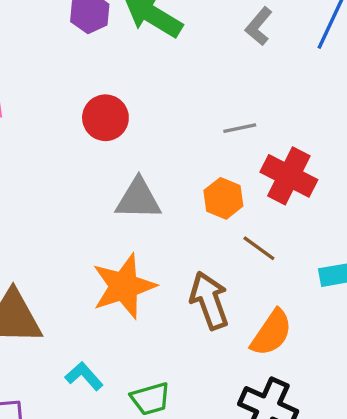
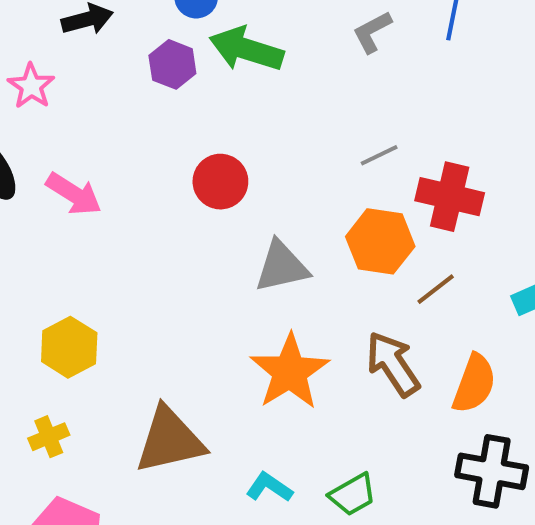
gray L-shape: (259, 26) -> (372, 32), turned 36
orange hexagon: (223, 198) -> (380, 241), size x1.4
brown line: (259, 248) -> (436, 289), turned -60

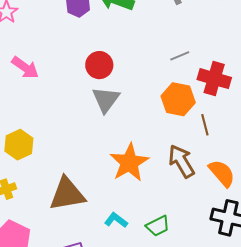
gray triangle: (282, 267) -> (106, 100), moved, turned -44
brown line: (436, 289) -> (205, 125), turned -70
orange semicircle: (474, 384) -> (222, 173), turned -64

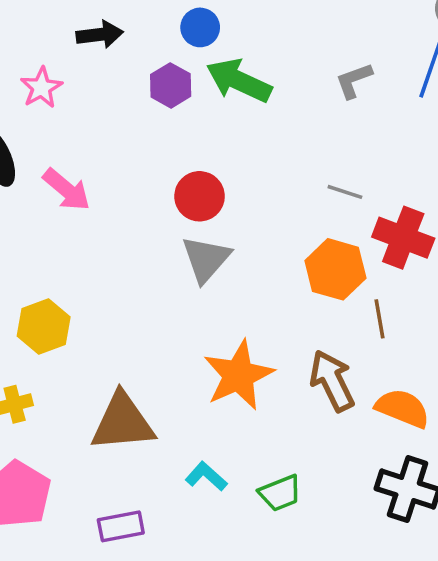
gray line: (180, 56) -> (345, 192), turned 36
orange semicircle: (222, 173) -> (403, 408), turned -32

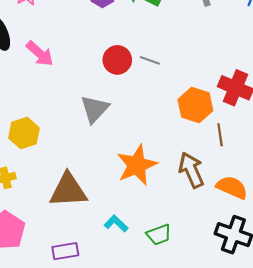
gray line: (345, 192) -> (150, 60), moved
gray triangle: (206, 259) -> (95, 109), moved

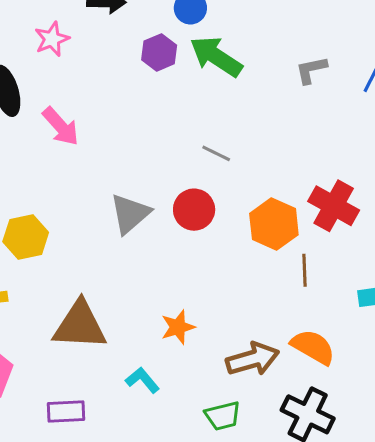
red circle: (117, 60) -> (194, 210), moved
orange star: (137, 165) -> (178, 327), moved, size x0.6
brown arrow: (191, 170) -> (253, 359), moved, turned 92
green trapezoid: (159, 235) -> (223, 416), moved

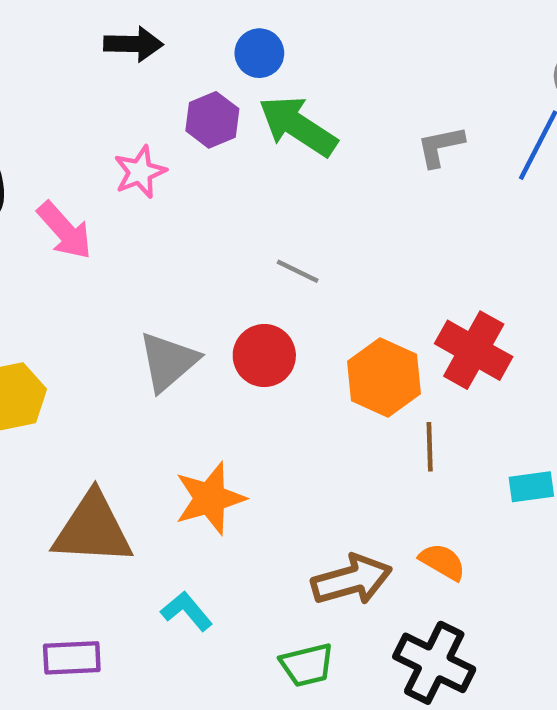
pink star: (52, 39) -> (140, 172), moved
orange star: (178, 327) -> (210, 498), moved, size x1.4
orange semicircle: (313, 347) -> (442, 562), size x0.7

